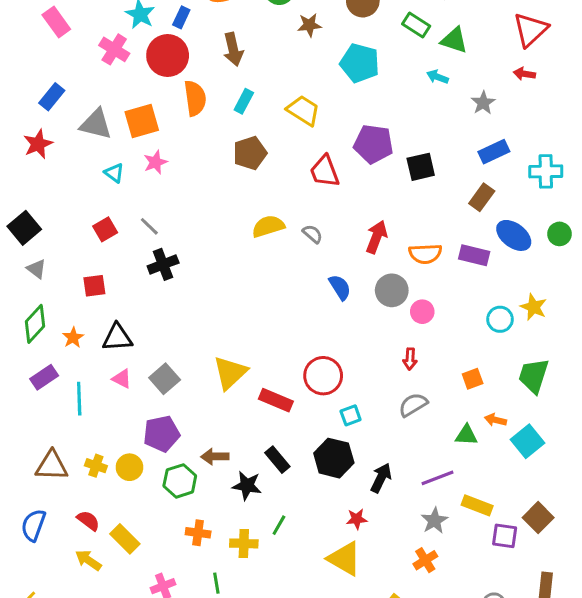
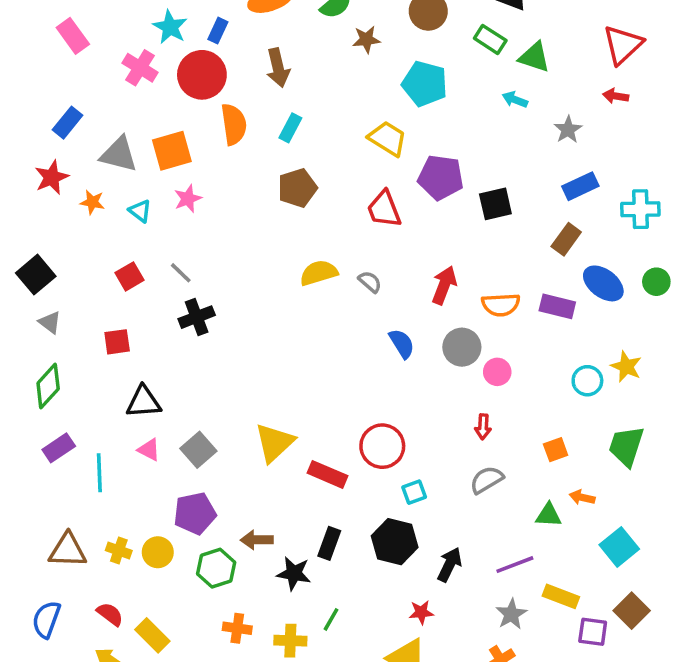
yellow trapezoid: (303, 110) -> (388, 138), moved
orange star: (73, 338) -> (92, 202), moved, turned -30
cyan square: (527, 441) -> (619, 547), moved
black rectangle: (277, 460) -> (329, 543), turned 60

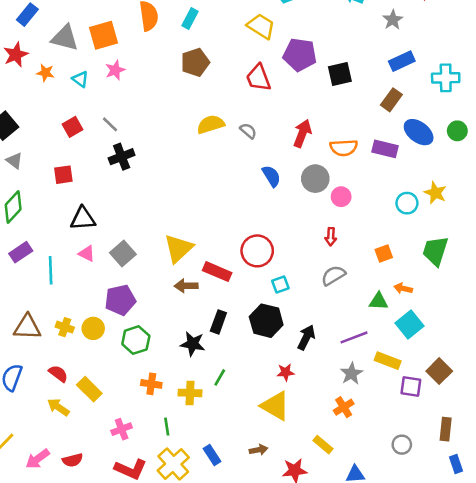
brown arrow: (257, 540) -> (186, 286), moved
cyan square: (619, 547) -> (410, 325), moved

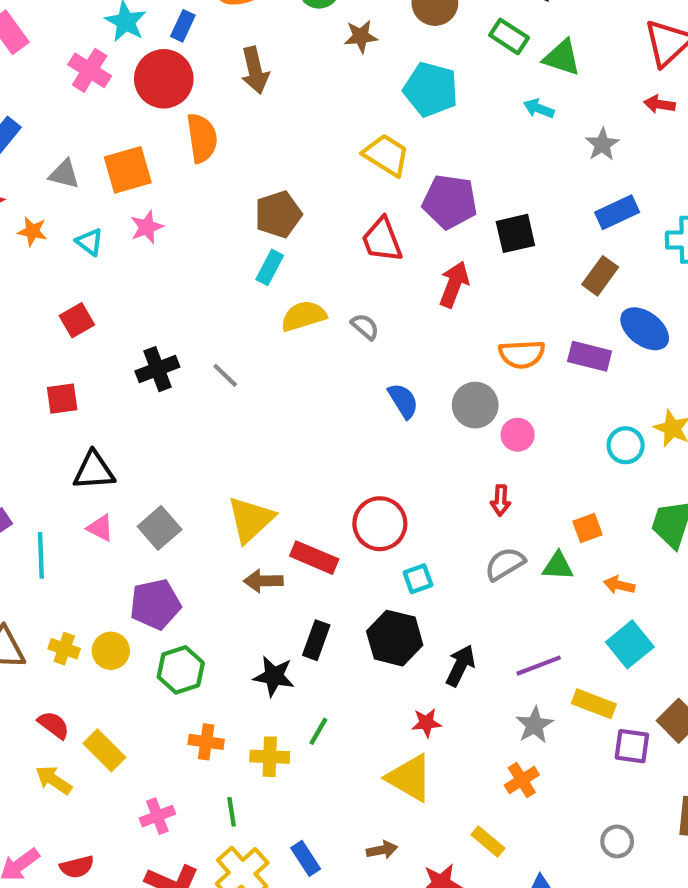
cyan rectangle: (190, 18) -> (270, 267), moved
gray triangle: (65, 38) -> (64, 174), size x0.7
gray line: (110, 124) -> (225, 375), moved
red arrow: (302, 133) -> (454, 284), moved
green triangle: (379, 301) -> (558, 566), moved

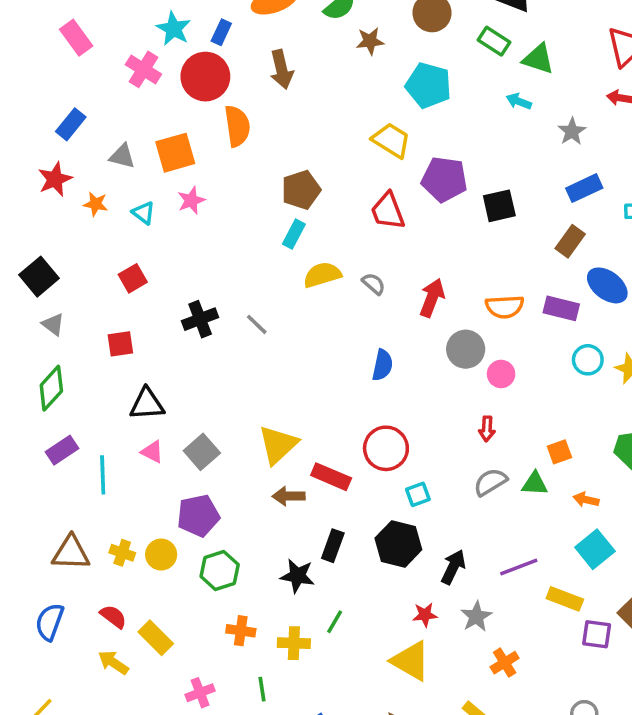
red arrow: (454, 284) -> (432, 298), moved
blue semicircle: (403, 401) -> (382, 365), moved, turned 44
cyan circle: (626, 445) -> (588, 360), moved
gray star: (534, 725) -> (476, 617), moved

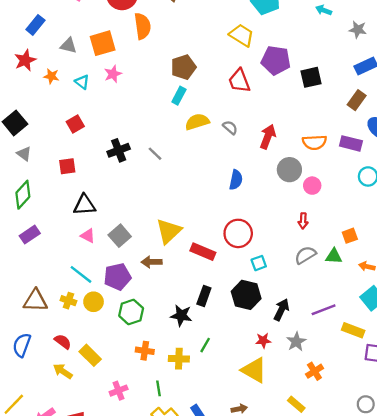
gray star: (572, 131) -> (358, 30), turned -30
cyan line: (103, 475) -> (81, 274), moved, turned -50
brown arrow: (289, 496) -> (152, 262), moved

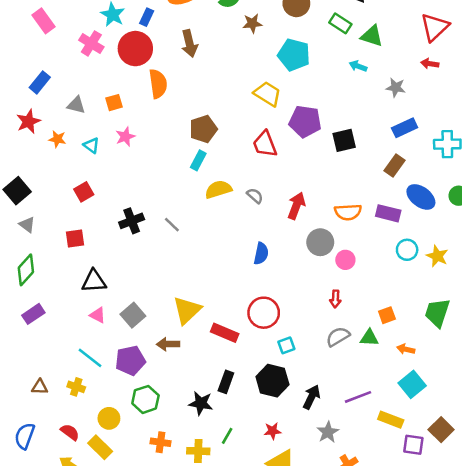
orange square: (103, 43) -> (114, 103), size x0.6
brown triangle: (35, 301) -> (40, 387), size x0.6
yellow circle: (94, 302) -> (109, 418), moved
red star: (263, 340) -> (272, 431), moved

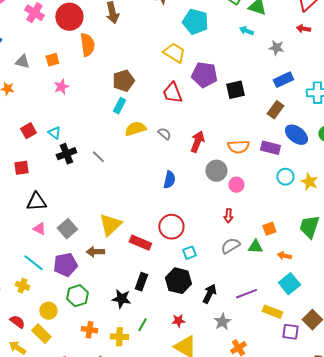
cyan triangle: (91, 145) -> (54, 133), moved

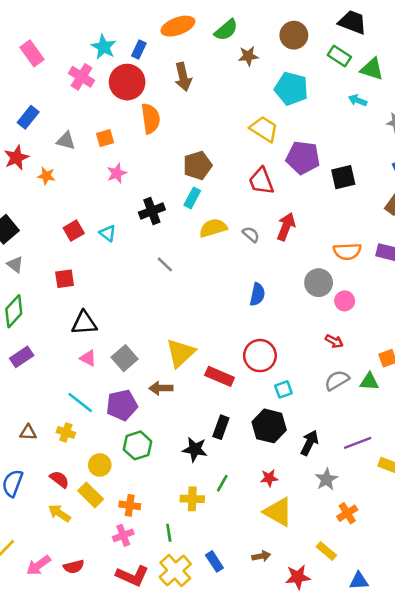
red arrow: (197, 142) -> (286, 227), moved
black cross: (66, 154) -> (152, 211), moved
red arrow: (228, 216) -> (334, 341), turned -64
orange cross: (89, 330) -> (130, 505), moved

